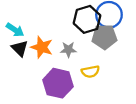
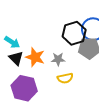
yellow semicircle: (90, 72) -> (65, 78), moved
purple hexagon: (58, 83) -> (24, 88), moved

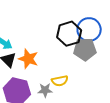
gray star: (58, 59) -> (45, 90), moved

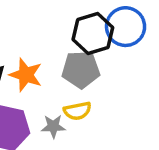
gray pentagon: (85, 49) -> (81, 70), moved

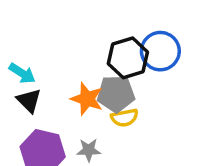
orange star: (26, 75) -> (87, 99), moved
yellow semicircle: (77, 111) -> (125, 118), moved

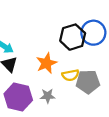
gray pentagon: (116, 94) -> (88, 82), moved
orange star: (87, 99) -> (47, 63), turned 30

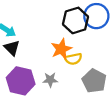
orange star: (47, 63) -> (61, 49), moved
gray pentagon: (88, 82) -> (94, 81), moved, turned 30

